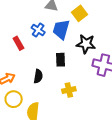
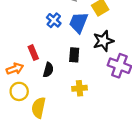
red rectangle: (18, 43) -> (33, 53), moved
black star: (86, 44) -> (103, 41), turned -30

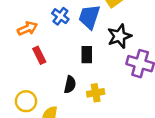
orange arrow: (15, 69) -> (27, 28), moved
black semicircle: (48, 70) -> (70, 85), moved

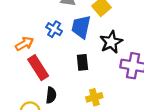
red rectangle: (39, 55) -> (38, 68), size x1.5
black semicircle: (70, 85) -> (51, 95), moved

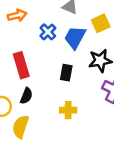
orange arrow: (24, 44) -> (17, 15), moved

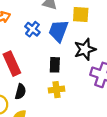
yellow square: (101, 23) -> (81, 14), turned 36
yellow cross: (68, 110) -> (57, 90), moved

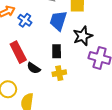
blue cross: (32, 29) -> (25, 20), moved
black semicircle: (20, 92) -> (34, 68), moved, turned 112

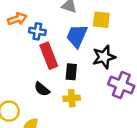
blue cross: (25, 20) -> (37, 31), turned -32
red rectangle: (18, 52) -> (49, 56), moved

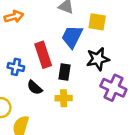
blue cross: (37, 31) -> (16, 67), moved

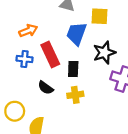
orange arrow: (14, 17) -> (28, 31), moved
blue cross: (16, 67) -> (25, 59), moved

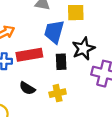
red rectangle: (50, 55) -> (29, 55), turned -70
black rectangle: (73, 69) -> (61, 62), moved

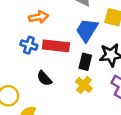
yellow cross: (58, 93) -> (84, 85), moved, turned 35

